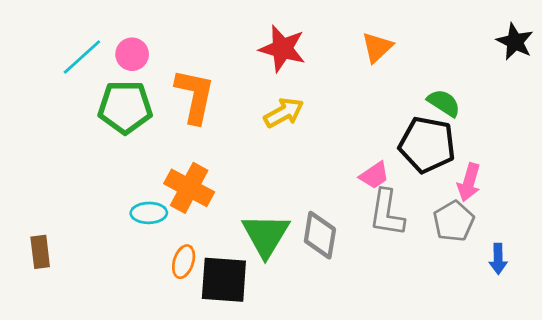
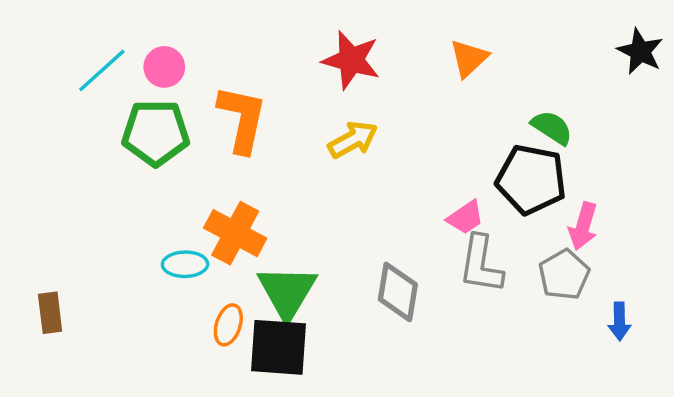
green triangle: (266, 235) -> (287, 292), moved

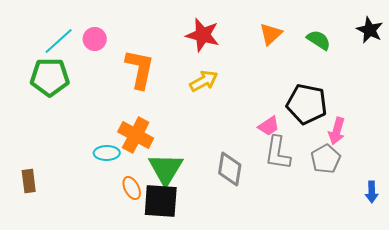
green semicircle: (552, 128) -> (319, 40), moved
green pentagon: (156, 133) -> (50, 77), moved
blue arrow: (619, 321) -> (372, 192), moved
orange ellipse: (228, 325) -> (132, 188), turned -45

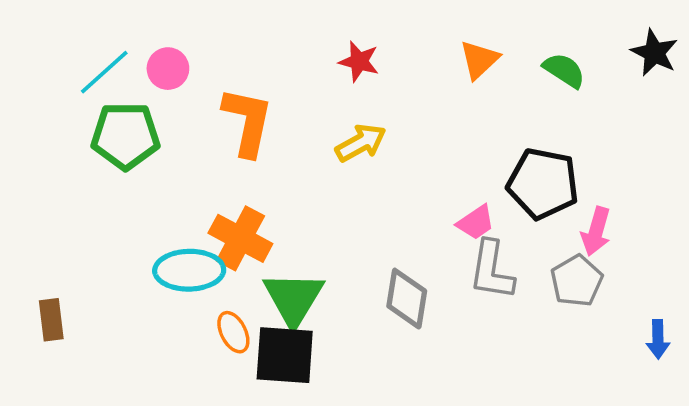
red star: (203, 35) -> (359, 61), size x0.7
green pentagon: (50, 77) -> (125, 136), moved
cyan ellipse: (107, 153) -> (189, 270), size x1.5

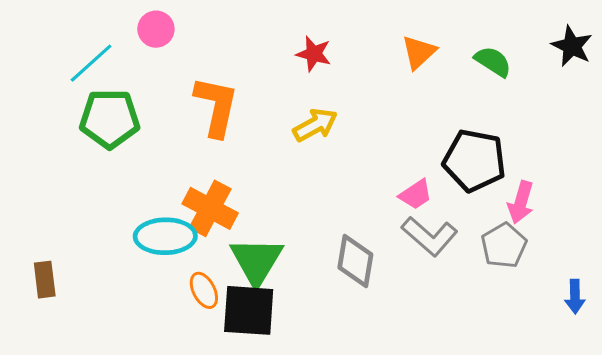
pink circle: (168, 69) -> (156, 29), moved
gray L-shape: (492, 270) -> (430, 236), turned -58

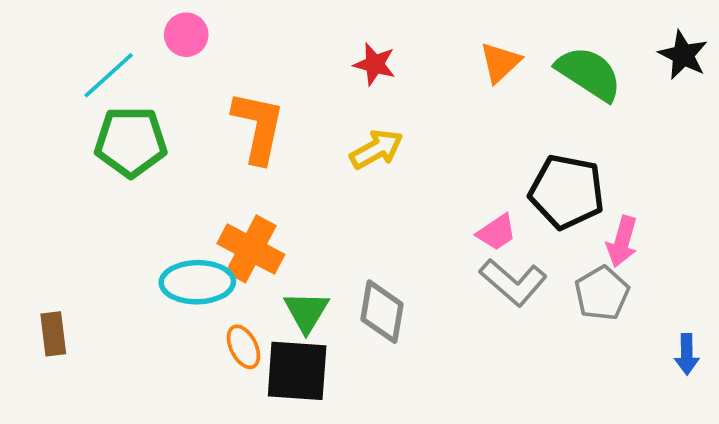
green semicircle: (493, 62) -> (589, 73), size x1.5
green triangle: (256, 261) -> (306, 312), size x0.7
gray diamond: (355, 261) -> (382, 312), moved

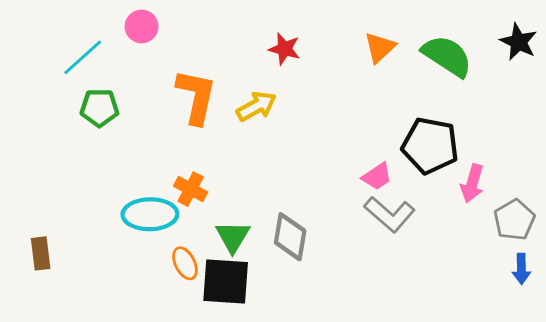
green pentagon: (131, 142) -> (99, 108), size x0.7
yellow arrow: (376, 149) -> (256, 106), moved
orange cross: (251, 249) -> (191, 189), size x0.7
gray pentagon: (602, 293) -> (514, 220), moved

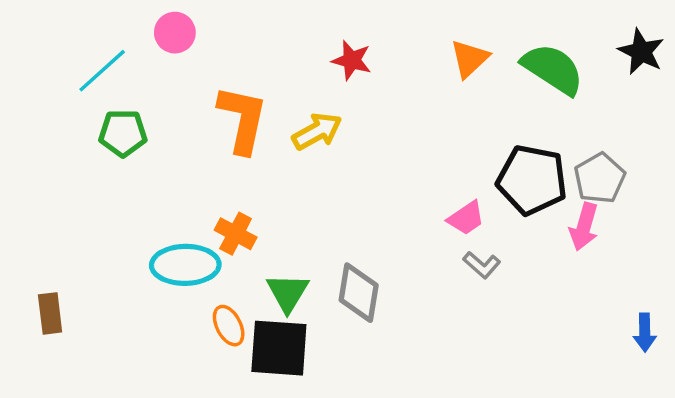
gray L-shape: (390, 214) -> (482, 265), size x0.6
gray pentagon: (514, 220) -> (600, 178), moved

